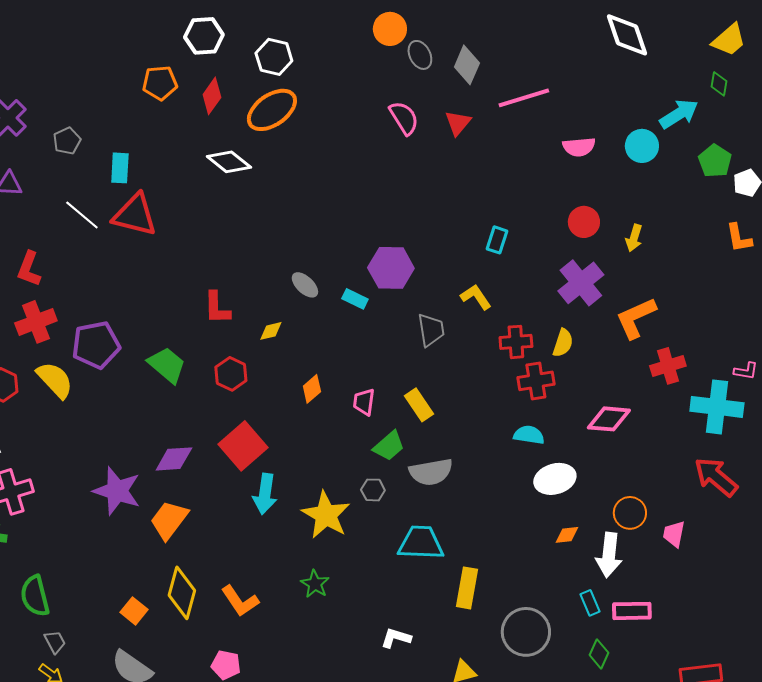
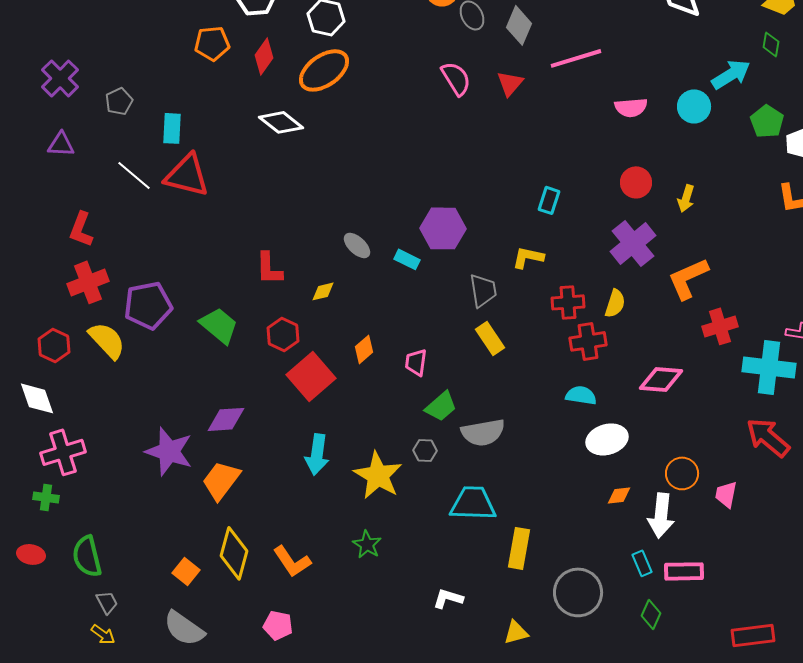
yellow L-shape: (476, 297) -> (528, 257), turned -44
yellow rectangle: (419, 405) -> (490, 338), moved
red square: (243, 446) -> (311, 376), moved

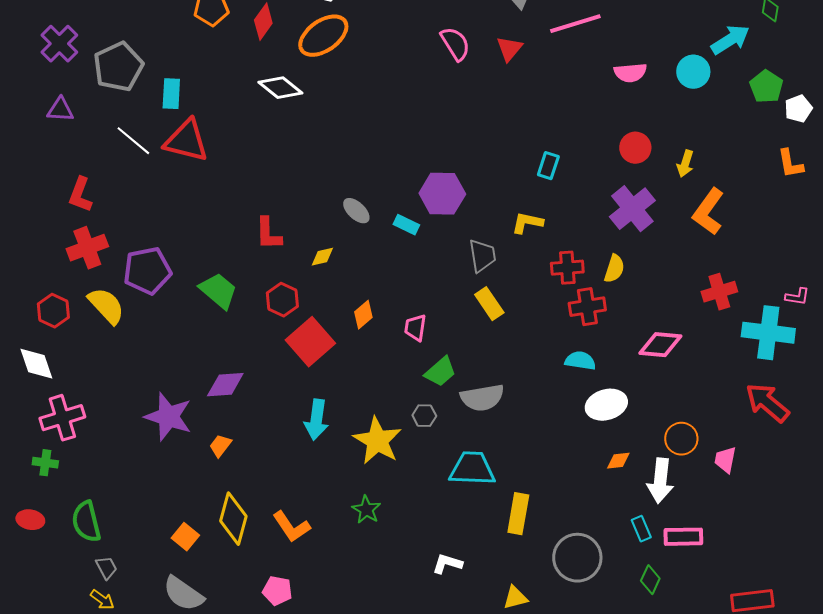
gray pentagon: (119, 101) -> (118, 67), size x1.8
orange L-shape: (688, 278) -> (708, 212), moved, turned -30
orange trapezoid: (221, 480) -> (220, 446), size x0.6

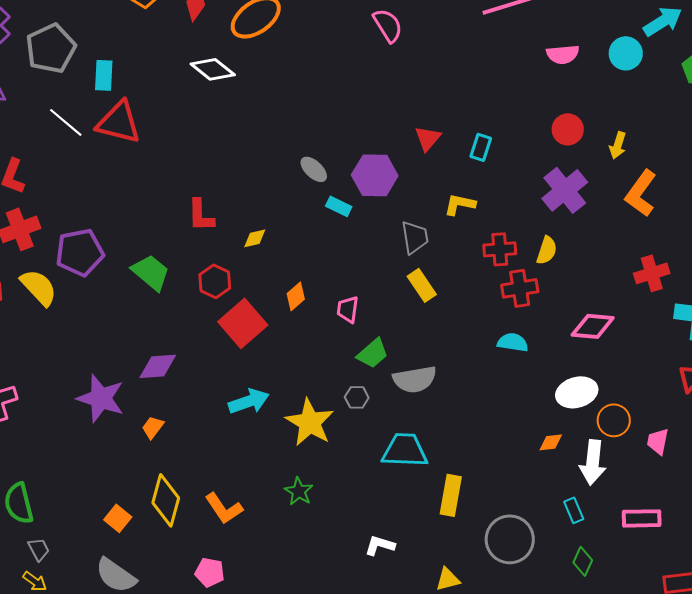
red triangle: (509, 49) -> (428, 138), moved
gray ellipse: (356, 211) -> (314, 169), moved
white ellipse: (606, 405) -> (577, 392), moved
cyan arrow: (316, 420) -> (249, 401), turned -117
pink rectangle: (683, 537) -> (642, 518), moved

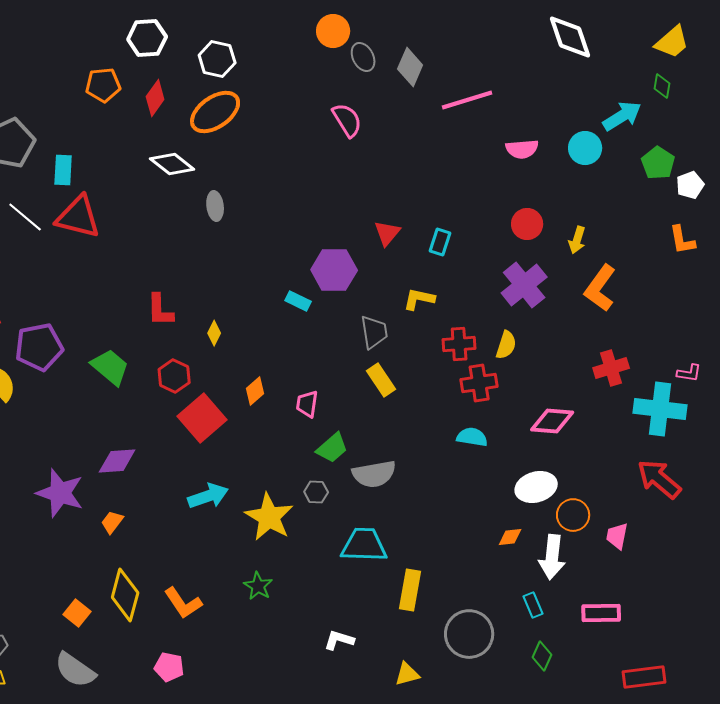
gray ellipse: (314, 169) -> (215, 206), moved, turned 40
yellow diamond: (255, 238) -> (214, 333), turned -50

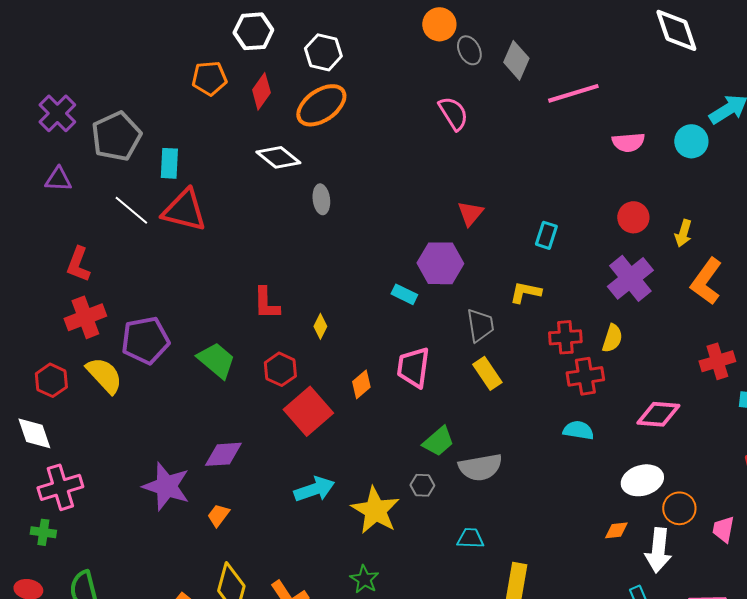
red triangle: (387, 233) -> (470, 213), moved
pink trapezoid: (307, 404) -> (413, 367), moved, size x1.5
cyan trapezoid: (364, 545) -> (470, 538), size x0.6

